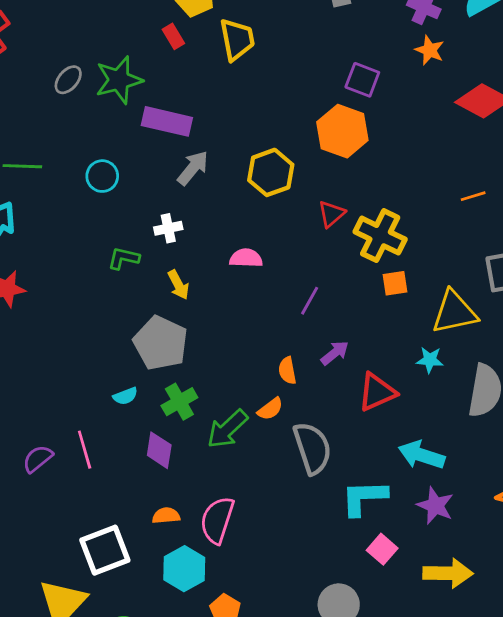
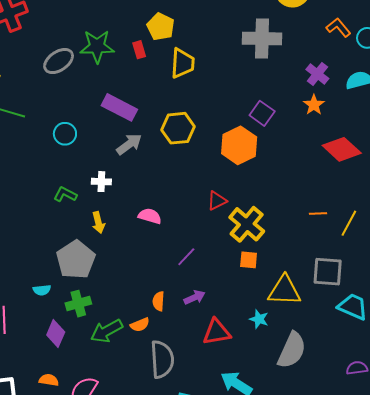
gray ellipse: (68, 80) -> (59, 61), size x1.4
green star: (119, 80) -> (97, 47), moved
yellow hexagon: (271, 172) -> (178, 128), moved

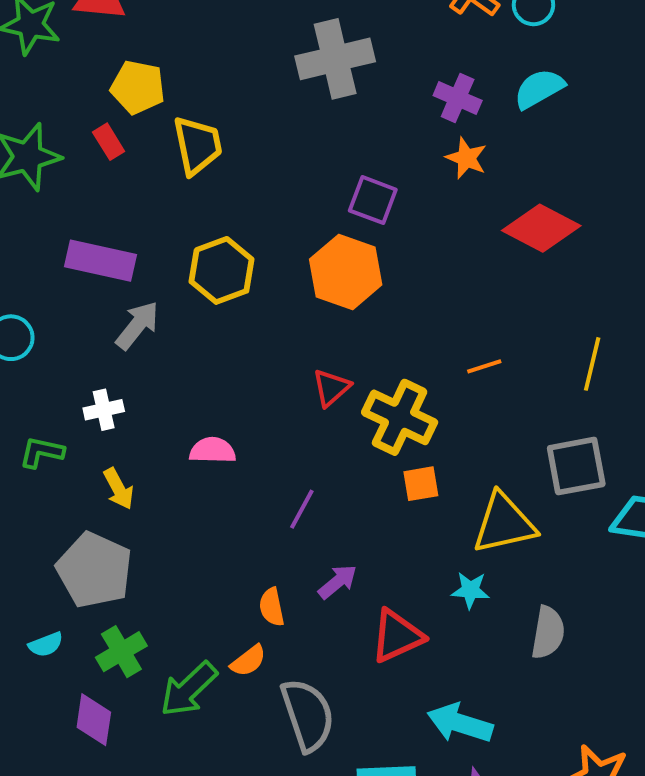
orange line: (318, 214) -> (484, 366), moved
gray semicircle: (292, 350) -> (548, 633), size x0.7

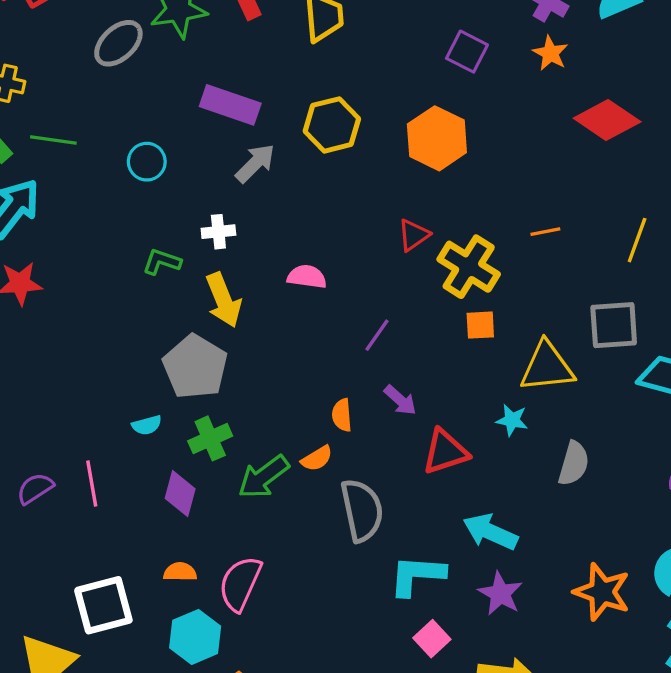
purple square: (373, 200) -> (467, 52), moved
yellow arrow: (119, 489) -> (223, 300), size x1.5
purple arrow: (338, 582) -> (400, 400), turned 75

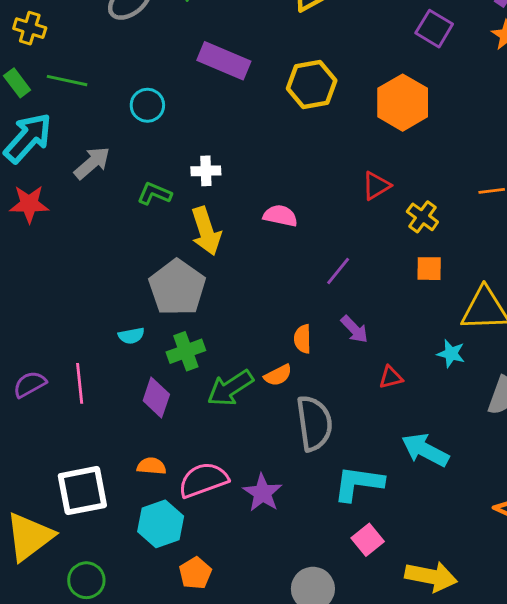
gray arrow: (255, 163) -> (92, 163), moved
yellow cross: (469, 267) -> (422, 217), size x0.6
red triangle: (445, 452) -> (391, 377), size x0.6
pink semicircle: (240, 584) -> (203, 480), turned 42
purple star: (500, 594) -> (262, 493), moved

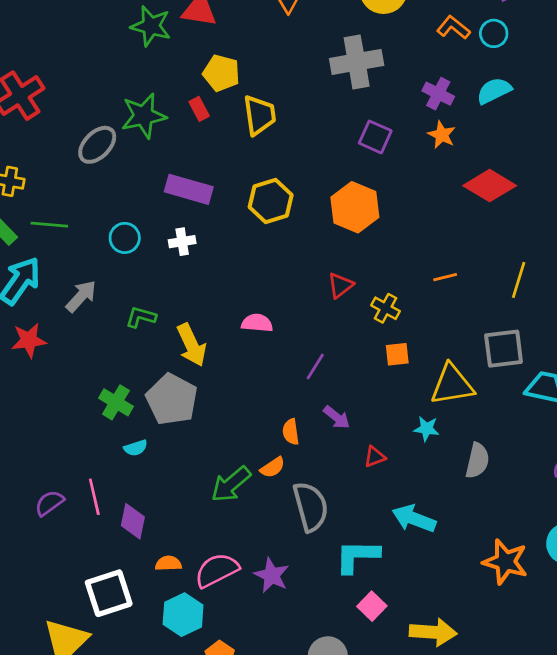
white cross: (206, 171) -> (182, 242), moved
green cross: (186, 351) -> (116, 402), moved, turned -32
purple diamond: (156, 398) -> (133, 521), moved

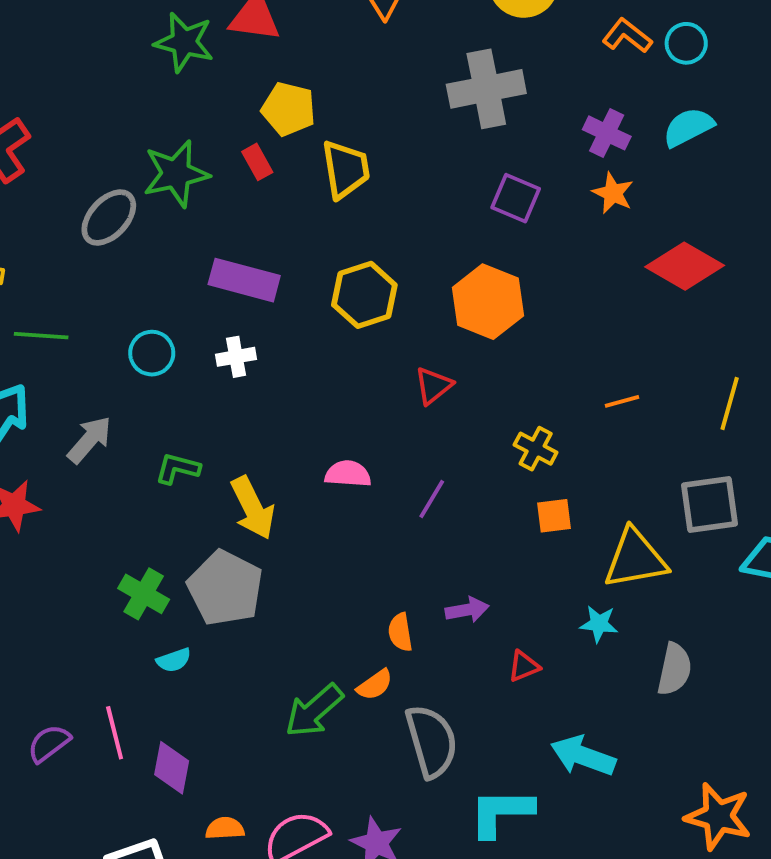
red triangle: (340, 285) -> (433, 386), moved
purple line: (315, 367) -> (432, 499), moved
purple arrow: (337, 417) -> (467, 610), turned -48

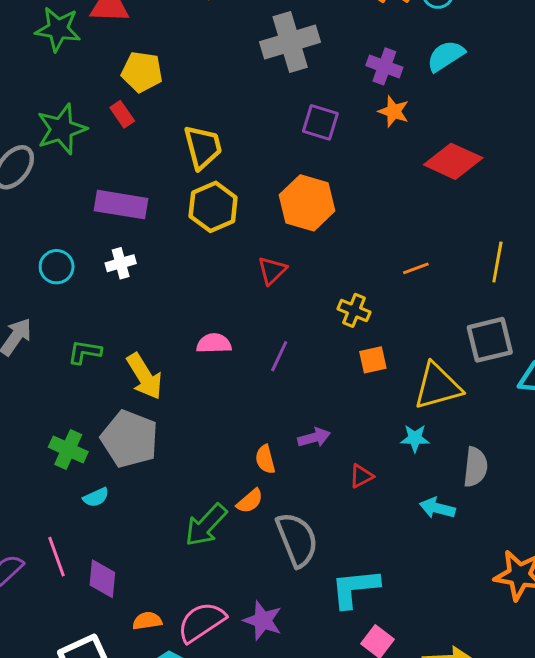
yellow trapezoid: (346, 169) -> (203, 147), moved
cyan arrow: (583, 756) -> (437, 508), moved, size x0.7

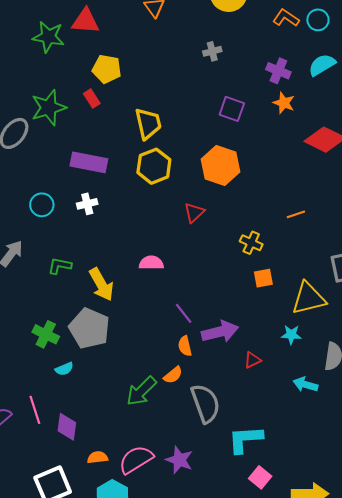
gray cross: (290, 42) -> (212, 51), size x0.5
purple line: (279, 356) -> (184, 313), moved, turned -65
purple arrow: (314, 437) -> (220, 332), size x1.6

